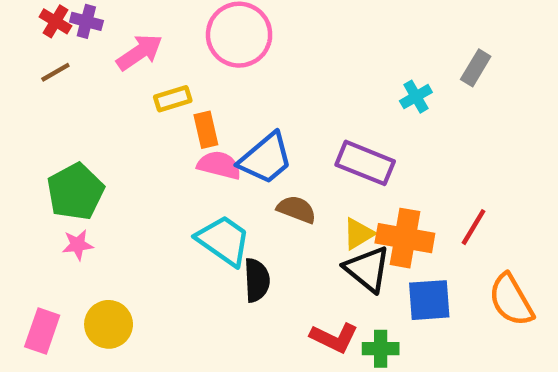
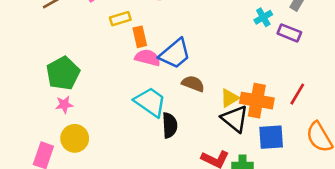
purple rectangle: (365, 163) -> (289, 33), moved, size x0.7
yellow circle: (109, 324) -> (75, 138), moved

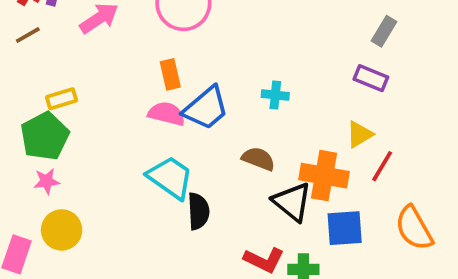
cyan cross: (263, 17) -> (275, 95), moved, turned 36
yellow rectangle: (120, 19) -> (62, 99), moved
orange rectangle: (140, 37) -> (170, 74), moved
brown semicircle: (193, 84) -> (258, 159), moved
yellow triangle: (230, 98) -> (360, 134), moved

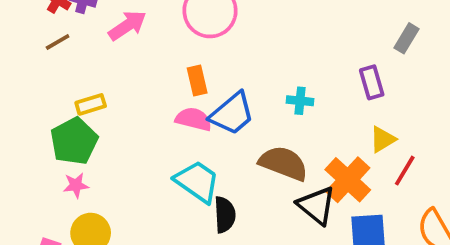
purple rectangle: (371, 78) -> (372, 82), moved, turned 52
brown semicircle: (258, 159) -> (283, 163), size x1.5
orange cross: (324, 176) -> (348, 180), turned 33

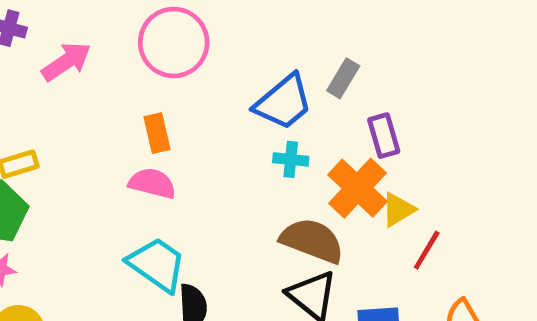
gray rectangle: (407, 38) -> (343, 78), moved
blue trapezoid: (232, 114) -> (283, 102), moved
brown semicircle: (283, 163) -> (312, 241), moved
orange cross: (348, 180) -> (357, 188), moved

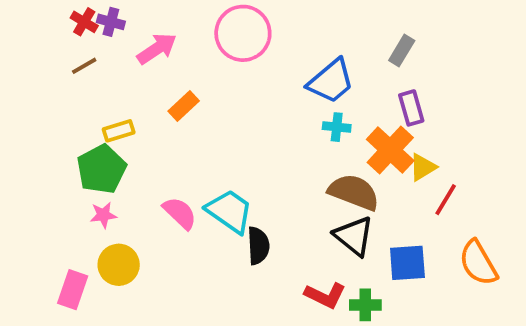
gray rectangle: (343, 78) -> (402, 51), moved
orange rectangle: (157, 133) -> (184, 106), moved, turned 60
pink semicircle: (152, 183) -> (180, 213), moved, turned 30

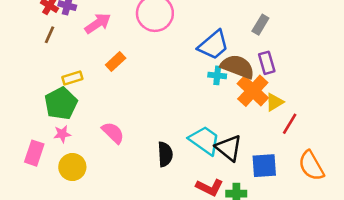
brown line: (84, 66) -> (49, 35), turned -36
brown semicircle: (354, 192) -> (238, 67), moved
cyan trapezoid: (230, 211) -> (205, 140), moved
pink rectangle: (73, 290) -> (34, 153), moved

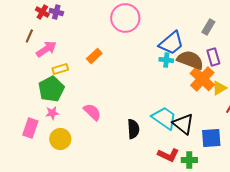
pink arrow: (98, 23) -> (46, 49), moved
brown line: (49, 35) -> (29, 36), moved
cyan cross: (217, 75) -> (166, 60), moved

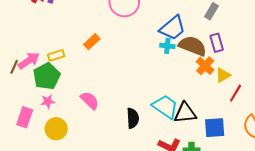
brown line: (29, 36) -> (14, 67), moved
pink arrow: (46, 49) -> (29, 61), moved
orange cross: (202, 79) -> (205, 66), size x0.7
black triangle: (183, 124) -> (185, 113), turned -45

